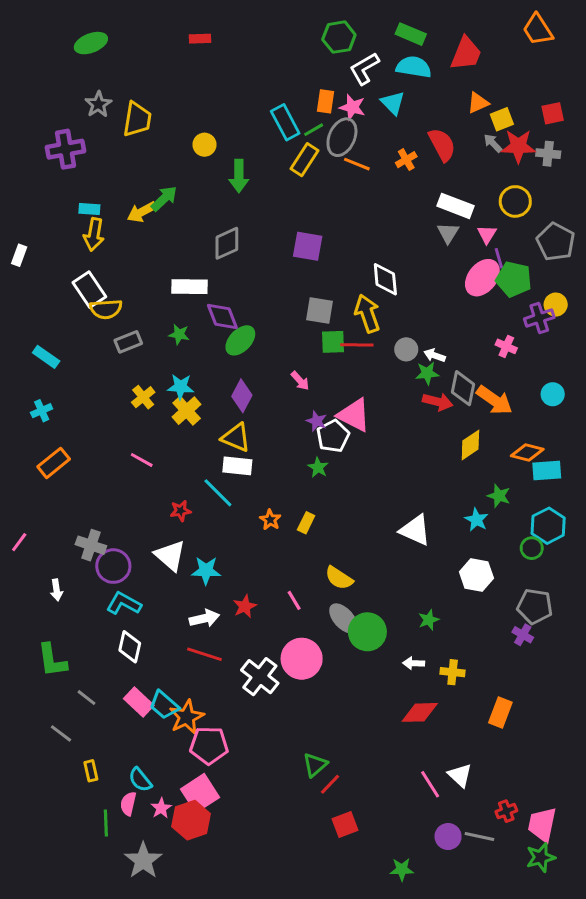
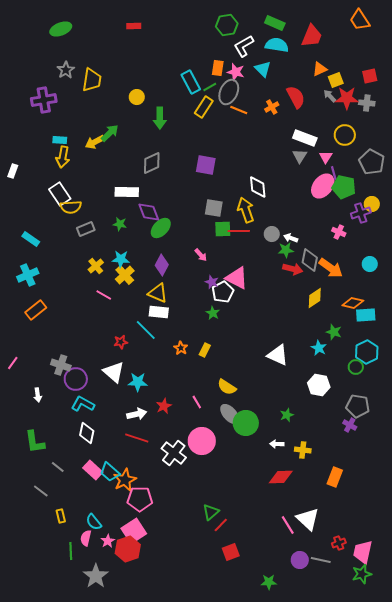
cyan cross: (42, 411) -> (28, 275), size x1.5
pink line: (142, 460) -> (104, 295), moved
white triangle: (460, 775) -> (308, 519), size x1.4

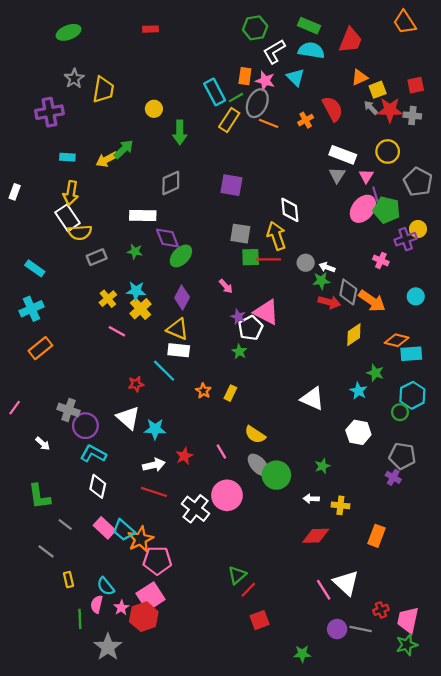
yellow arrow: (63, 157) -> (71, 193), moved
white arrow: (38, 395) -> (43, 444), turned -40

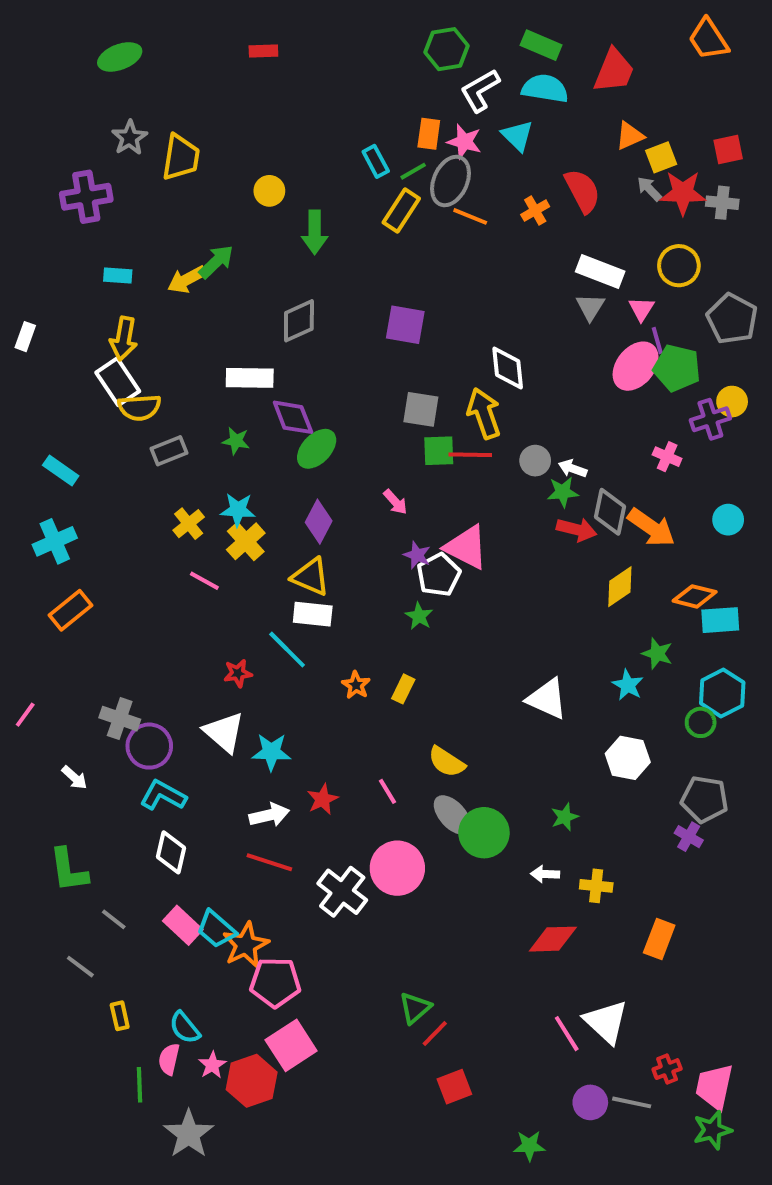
cyan rectangle: (215, 92) -> (376, 161), size x0.7
pink square: (151, 596) -> (291, 1045), moved

